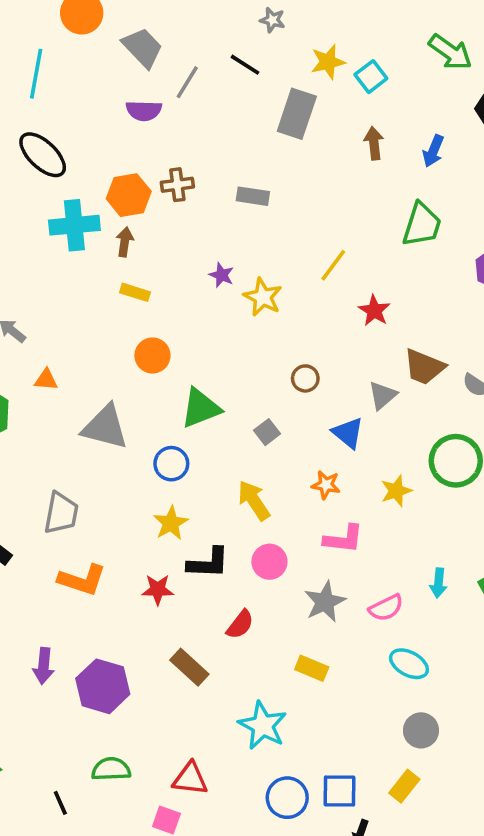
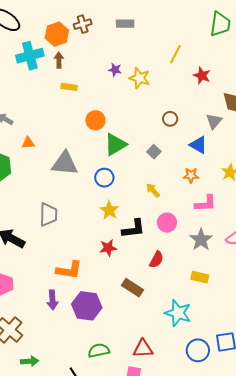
orange circle: (152, 355) -> (95, 120), moved
yellow arrow: (254, 500) -> (153, 190), size x0.7
orange L-shape: (82, 580) -> (69, 270), moved

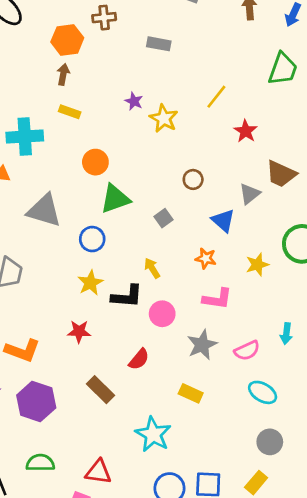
brown cross: (83, 24) -> (104, 18), moved
cyan cross: (30, 56) -> (25, 137), moved
black L-shape: (134, 229) -> (127, 296), moved

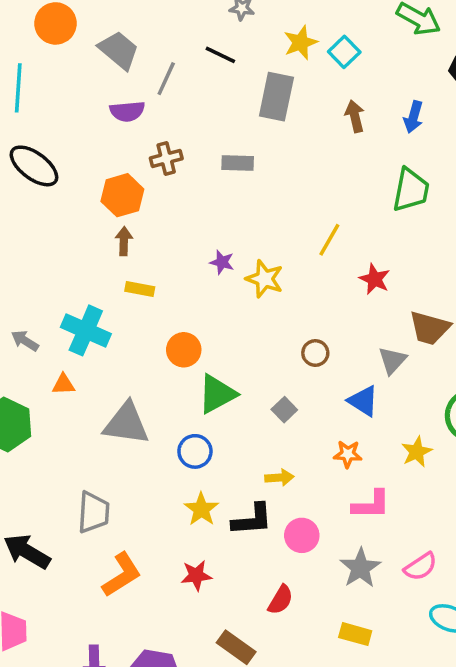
gray rectangle: (159, 44) -> (238, 163), moved
cyan cross: (25, 137) -> (86, 330), turned 36
yellow arrow: (152, 268) -> (279, 478), turned 126
orange L-shape: (22, 350) -> (122, 575), moved, turned -44

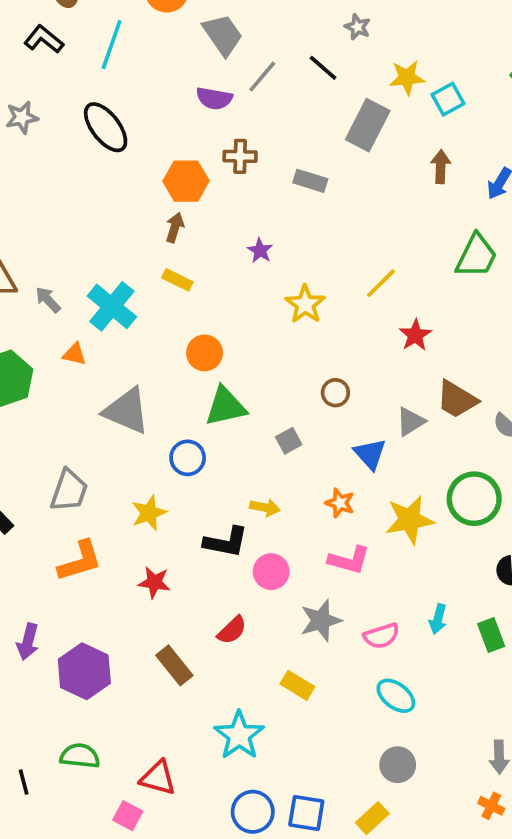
purple star: (222, 262) -> (260, 251), moved
yellow star: (417, 452) -> (410, 520), size x1.5
yellow star: (201, 509) -> (149, 513), moved

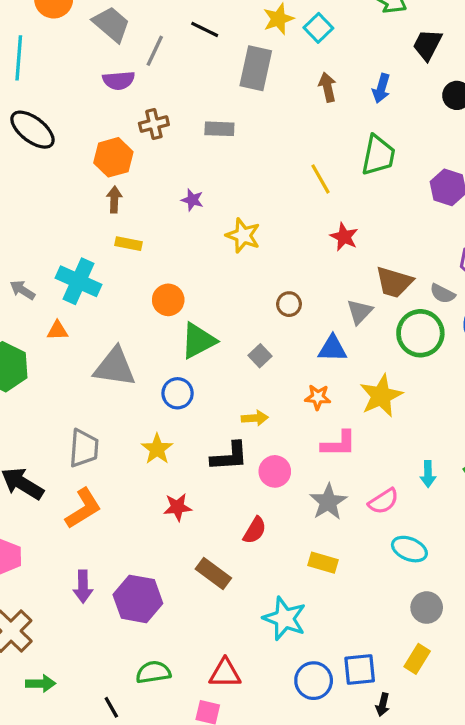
yellow line: (381, 283) -> (320, 179), moved, turned -60
blue triangle: (370, 454) -> (332, 349), turned -32
green circle: (474, 499) -> (420, 333), moved
orange L-shape: (80, 561) -> (83, 508), moved

